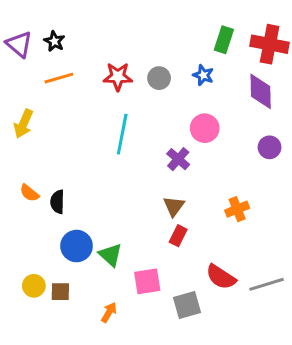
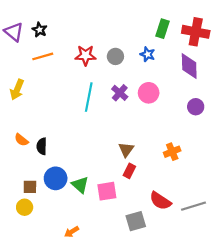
purple cross: (178, 159) -> (120, 93), moved
pink square: (147, 281) -> (107, 191), moved
brown square: (60, 292) -> (30, 187), moved
orange arrow: (109, 312) -> (72, 232), moved, turned -152

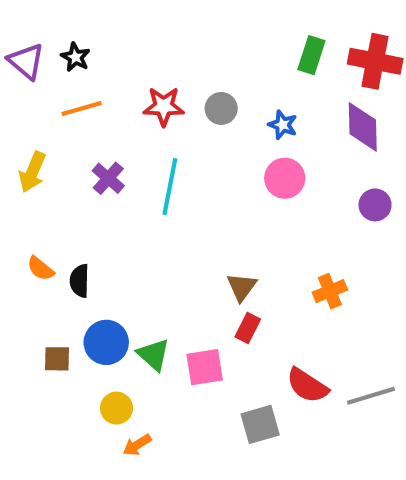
blue star: (148, 54) -> (283, 125), moved
purple cross: (120, 93) -> (108, 178), moved
yellow circle: (25, 207) -> (116, 408), moved

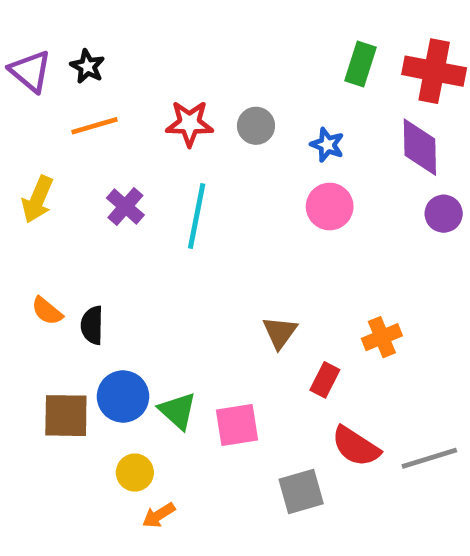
purple circle: (375, 205) -> (444, 214), moved
red rectangle: (248, 328) -> (325, 380), moved
brown square: (57, 359) -> (66, 416), size x1.5

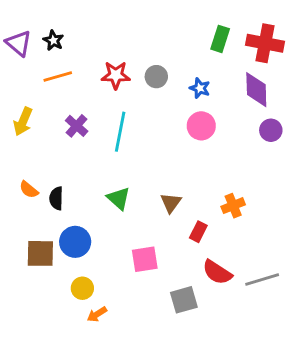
green triangle: (178, 411) -> (119, 198), moved

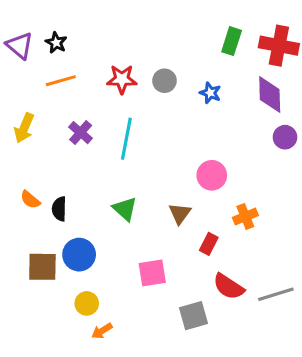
pink circle: (201, 126) -> (212, 175), moved

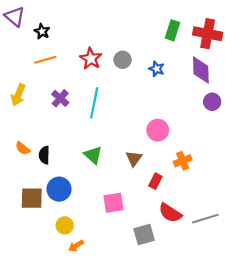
purple triangle: (20, 46) -> (15, 17), moved
red star: (122, 79) -> (91, 59), turned 30

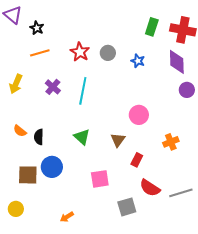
orange cross: (183, 161) -> (171, 142), moved
yellow circle: (65, 225) -> (16, 209), moved

